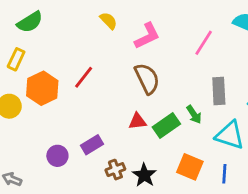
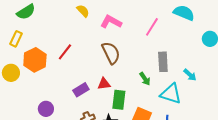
pink L-shape: (147, 36) -> (111, 22), turned -125
green rectangle: (166, 125) -> (119, 100), moved, turned -48
purple rectangle: (92, 145) -> (81, 90), moved

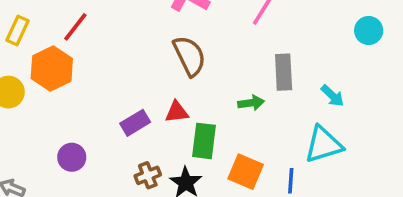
red line: (65, 52) -> (75, 27), moved
green arrow: (145, 79) -> (251, 103), turned -64
cyan triangle: (171, 94) -> (323, 145), moved, turned -35

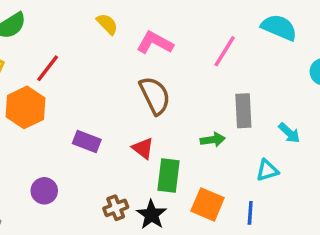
red triangle: (177, 112) -> (143, 148), turned 45
purple rectangle: (135, 123) -> (87, 141), moved, turned 52
cyan triangle: (323, 145) -> (267, 170), moved, size x0.6

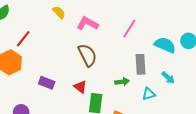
cyan semicircle: (279, 27) -> (165, 45), moved
cyan triangle: (267, 170) -> (149, 94), moved

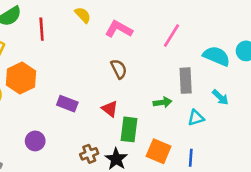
red line: (23, 39) -> (42, 29), moved, turned -42
brown semicircle: (87, 55) -> (119, 69), size x0.7

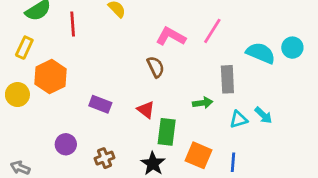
pink L-shape: (119, 29) -> (171, 36), moved
cyan arrow: (220, 97) -> (263, 115), moved
brown cross: (89, 154) -> (104, 158), moved

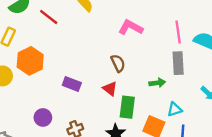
red line: (73, 24) -> (49, 17), turned -48
pink line: (212, 31) -> (178, 32), moved, turned -40
brown semicircle: (156, 67) -> (118, 63), moved
cyan triangle: (239, 119) -> (175, 109), moved

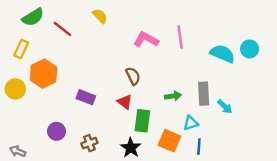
pink line: (178, 32) -> (180, 37), moved
gray rectangle: (178, 63) -> (204, 94), moved

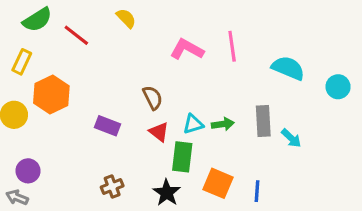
cyan circle: (250, 49) -> (338, 87), moved
brown semicircle: (133, 76) -> (153, 98), moved
cyan triangle: (191, 123) -> (193, 124), moved
purple circle: (56, 131) -> (28, 171), moved

